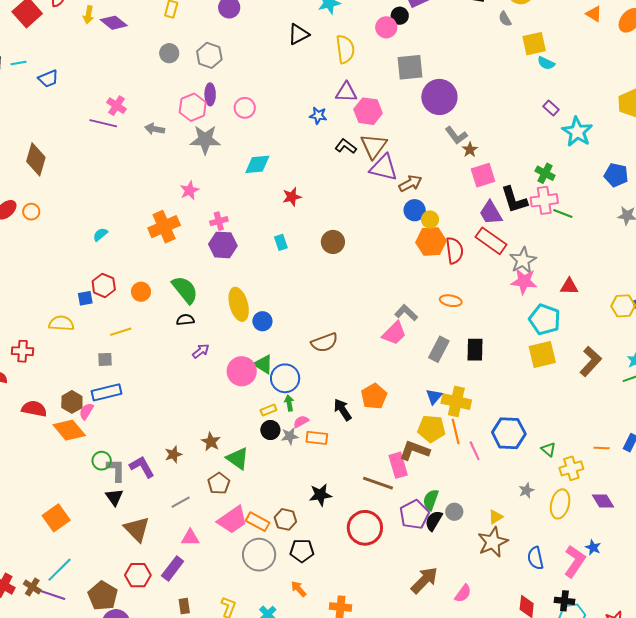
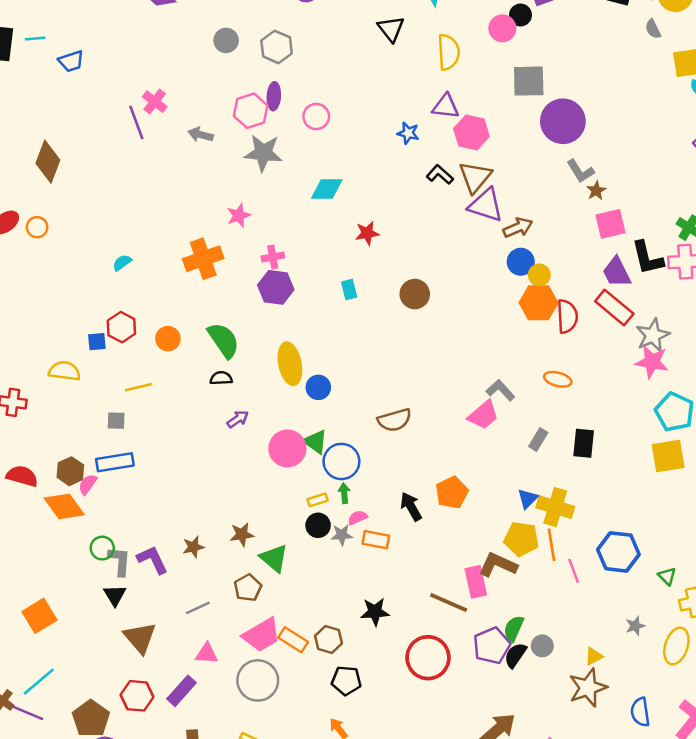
black triangle: (298, 34) -> (391, 29), turned -45
purple line: (103, 123) -> (136, 123), turned 52
gray rectangle: (439, 349) -> (538, 439), size x0.7
brown star: (211, 442) -> (242, 534), turned 30
gray circle: (259, 555) -> (258, 680), moved

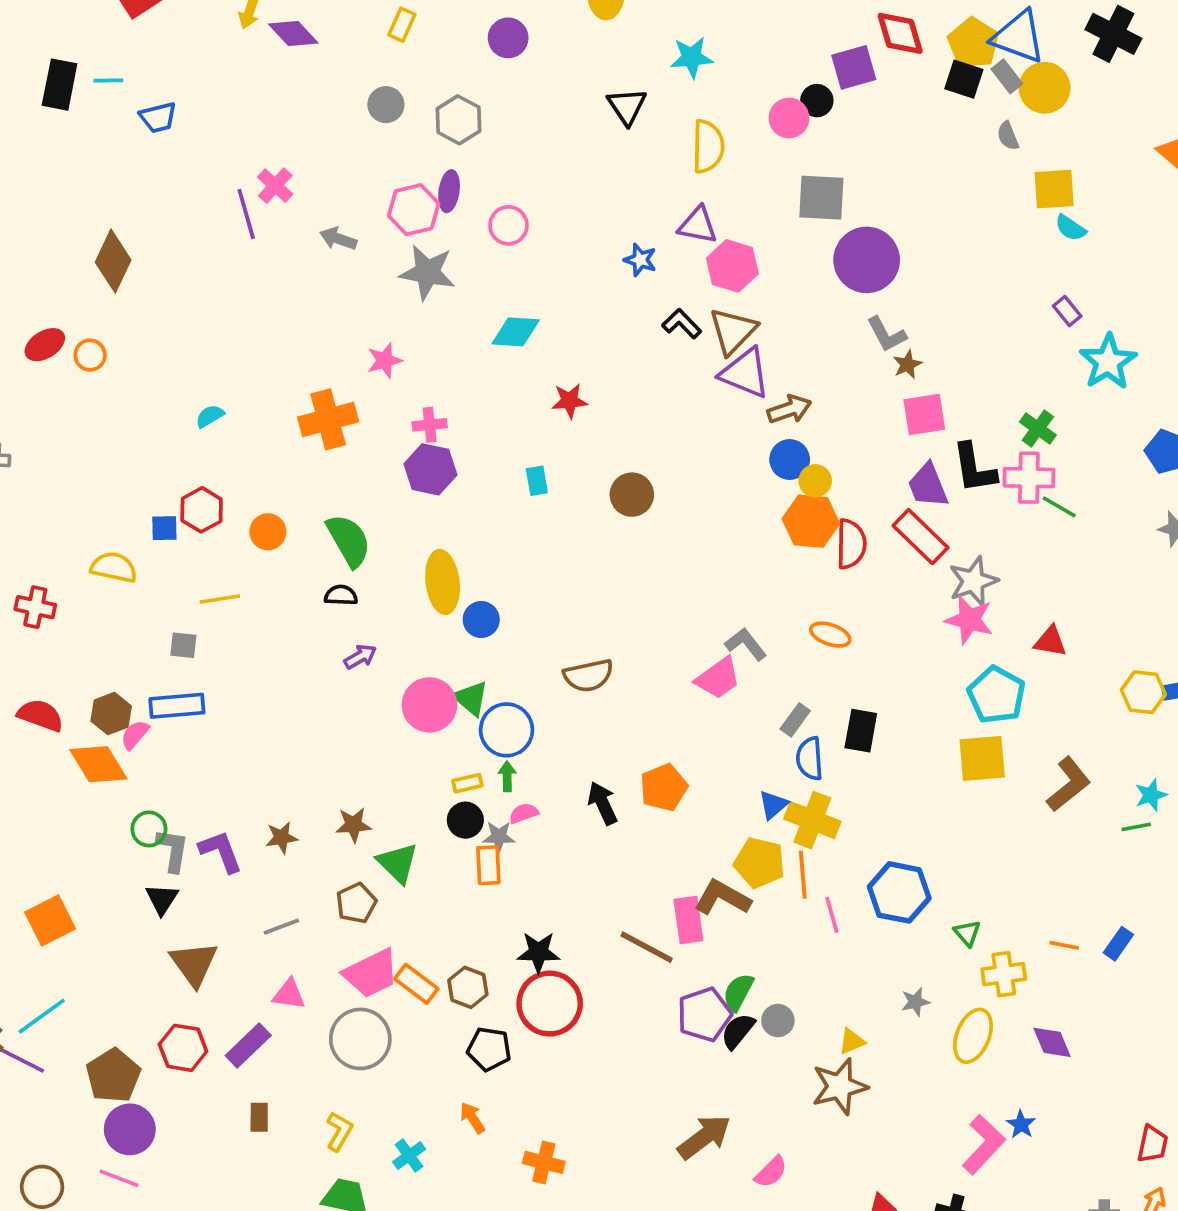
orange rectangle: (376, 540) -> (488, 865), moved, turned 72
red circle: (428, 658) -> (550, 1004), moved
blue semicircle: (640, 712) -> (810, 759), moved

